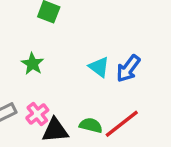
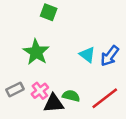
green star: (32, 64) -> (36, 52), size x1.5
green semicircle: (91, 125) -> (71, 96), moved

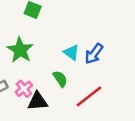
green semicircle: (71, 96) -> (60, 79), moved, turned 42

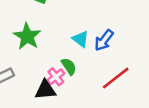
pink cross: (24, 89) -> (56, 77), moved
red line: (89, 96) -> (116, 78), moved

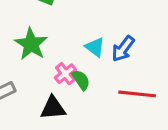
pink cross: (56, 77) -> (65, 74), moved
red line: (116, 78) -> (137, 94), turned 44

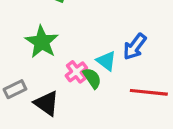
cyan triangle: (95, 47) -> (106, 61), moved
black triangle: (53, 108) -> (46, 103), moved, turned 40

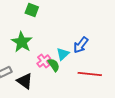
cyan triangle: (106, 61) -> (63, 54), turned 40

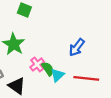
cyan triangle: (63, 54) -> (57, 75), moved

